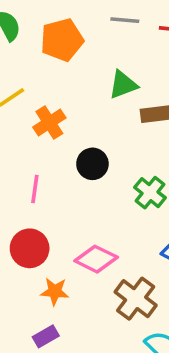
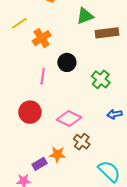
pink line: (35, 189) -> (43, 76), moved
orange star: (55, 291) -> (57, 154), moved
brown cross: (136, 299) -> (82, 142), moved, size x0.7

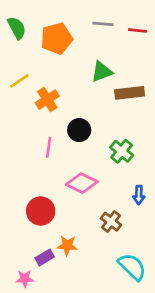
red circle: (30, 112) -> (41, 211), moved
blue arrow: (114, 114) -> (139, 195), turned -80
pink diamond: (69, 118) -> (82, 183), moved
brown cross: (82, 142) -> (111, 222), moved

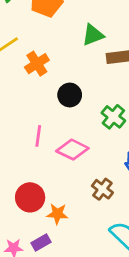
pink line: (49, 147) -> (38, 136), moved
red circle: (41, 211) -> (30, 197), moved
purple rectangle: (45, 257) -> (41, 242), moved

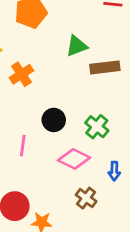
black circle: (70, 95) -> (54, 120), moved
pink diamond: (72, 150) -> (74, 159), moved

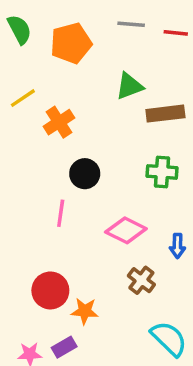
black circle: (54, 120) -> (85, 174), moved
green cross: (97, 127) -> (162, 172), moved, turned -35

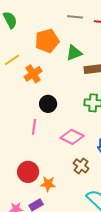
orange pentagon: (71, 43) -> (47, 41), moved

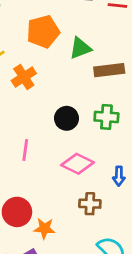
black circle: (48, 104) -> (67, 118), moved
brown cross: (81, 166) -> (90, 204), turned -35

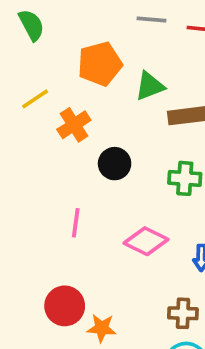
black circle: (67, 118) -> (115, 164), moved
brown cross: (90, 204) -> (183, 313), moved

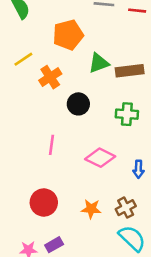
green triangle: (150, 86) -> (99, 63), moved
brown cross: (183, 313) -> (126, 208), turned -30
orange star: (102, 328) -> (91, 209), moved

